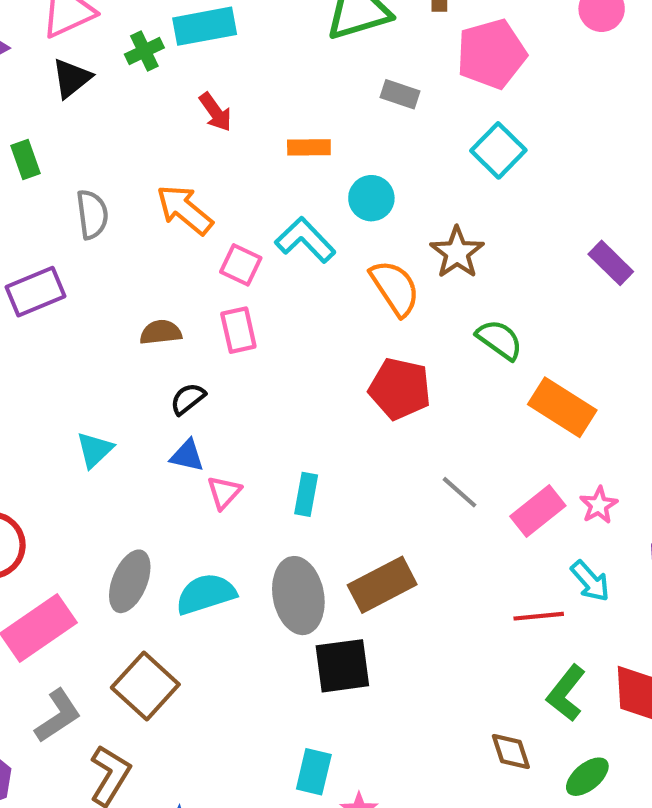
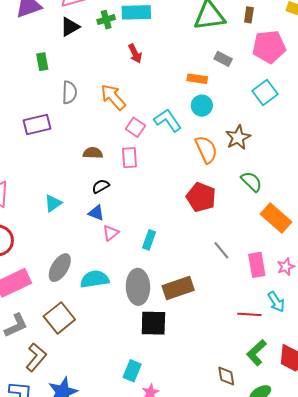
orange rectangle: (309, 147) -> (197, 79), moved
pink rectangle: (538, 511) -> (257, 265), turned -70

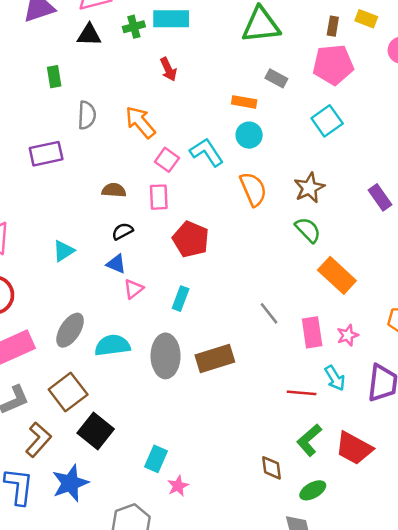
brown rectangle: (249, 15) -> (333, 26), moved
black triangle: (70, 27) -> (89, 35), turned 30
brown star: (238, 137) -> (309, 188), moved
red pentagon: (201, 197) -> (191, 239), moved
black square: (153, 323) -> (96, 431), moved, turned 36

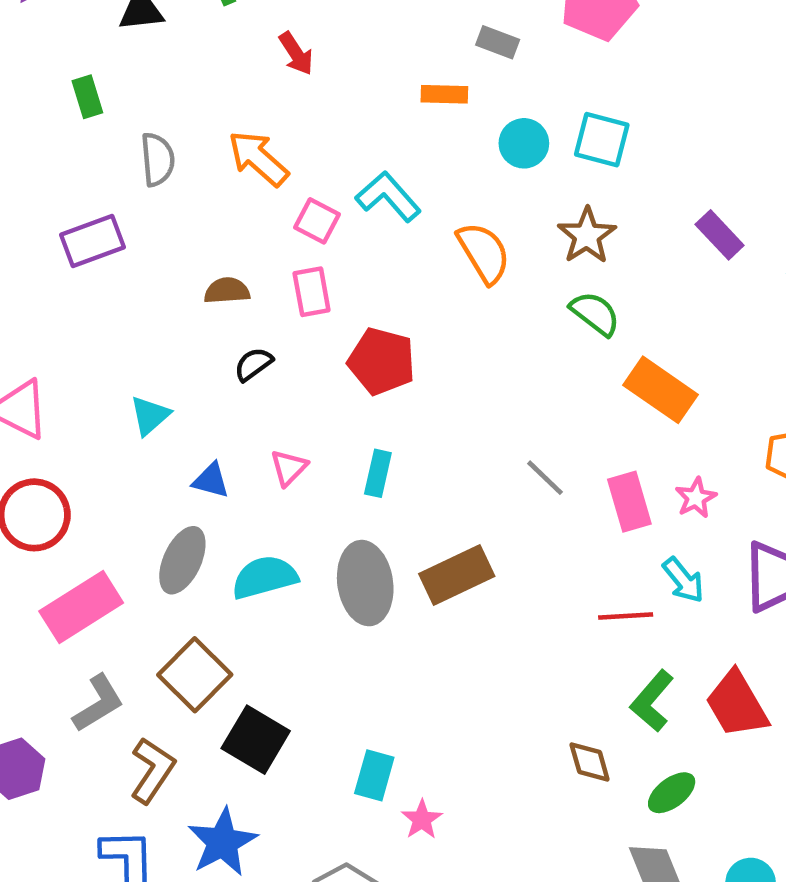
cyan square: (327, 121) -> (602, 140), moved, turned -32
cyan circle: (249, 135) -> (524, 143), moved
blue triangle: (116, 264) -> (211, 480), moved
red trapezoid: (354, 448) -> (737, 704), turned 39

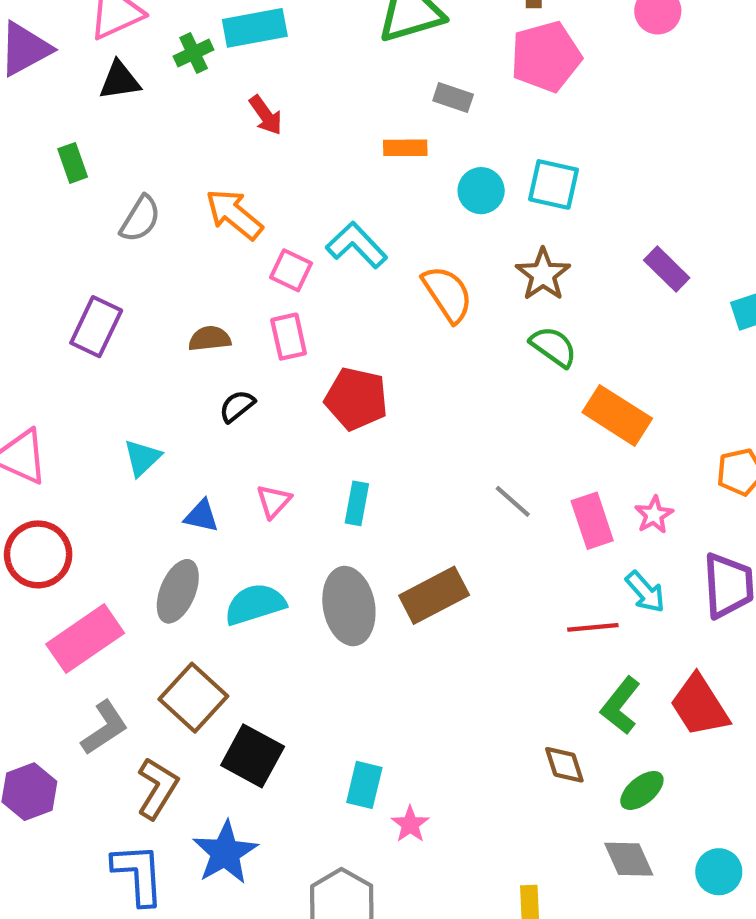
gray semicircle: (158, 159) -> (140, 219), turned 39
purple rectangle: (92, 241) -> (96, 327), moved, turned -42

